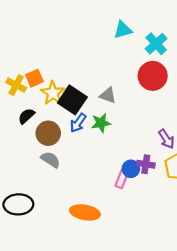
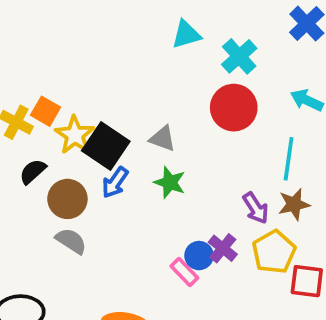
orange square: (34, 78) -> (46, 111), turned -36
green star: (101, 123) -> (170, 182), moved, turned 30
purple cross: (146, 164) -> (223, 248), turned 30
pink rectangle: (122, 179) -> (184, 272), turned -66

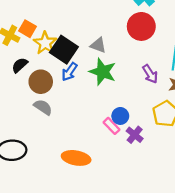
green star: (170, 182) -> (103, 72), size x1.4
purple arrow: (256, 208) -> (150, 74), moved
purple cross: (223, 248) -> (135, 135), moved

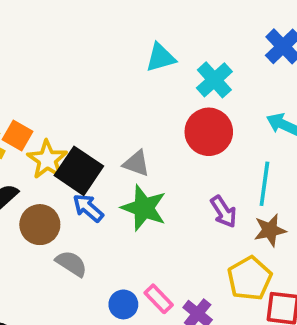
blue arrow: (69, 72) -> (88, 208), turned 96
gray semicircle: (43, 107) -> (71, 264), moved
blue circle: (120, 116) -> (123, 304), moved

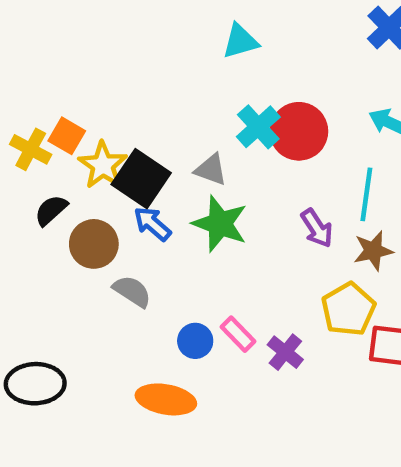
cyan cross: (214, 80) -> (258, 127), moved

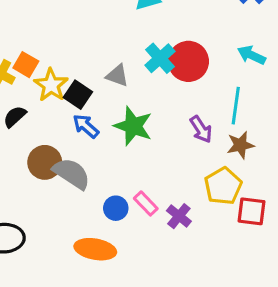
gray triangle: (211, 170) -> (117, 76), moved
black square: (141, 179) -> (78, 95), size x0.7
brown circle: (94, 244) -> (45, 162), moved
gray semicircle: (132, 291) -> (72, 173), size x1.4

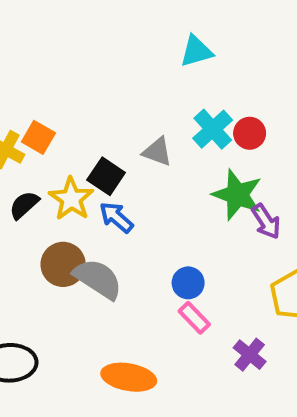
red circle: (188, 61) -> (250, 133), size x0.6
yellow star: (51, 85) -> (71, 199), moved
green star: (133, 126) -> (237, 195), moved
blue circle: (116, 208) -> (188, 283), moved
purple cross: (179, 216) -> (250, 355), moved

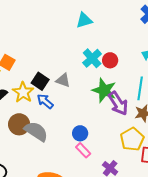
gray triangle: (157, 152) -> (63, 80), moved
purple arrow: (266, 221) -> (118, 103), size x1.4

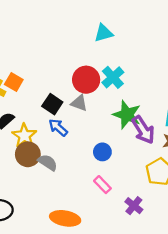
red circle: (110, 60) -> (86, 80), moved, size x1.5
yellow star: (23, 92) -> (24, 136), moved
gray semicircle: (36, 131) -> (48, 162), size x0.7
blue circle: (80, 133) -> (102, 152), moved

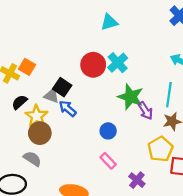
gray triangle: (79, 103) -> (52, 96), moved
purple arrow: (143, 130) -> (145, 111), size x0.7
gray semicircle: (48, 162) -> (32, 159), moved

